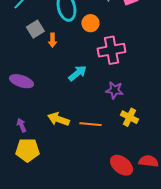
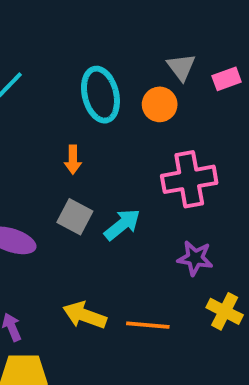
orange circle: (90, 23) -> (160, 104), moved
gray square: (35, 29) -> (75, 217), moved, turned -30

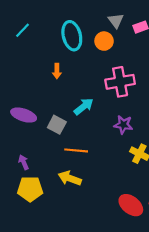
gray square: (75, 217) -> (57, 125), moved
yellow arrow: (85, 315) -> (70, 178), moved
orange line: (148, 325) -> (76, 150), moved

